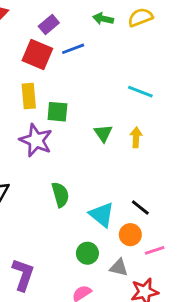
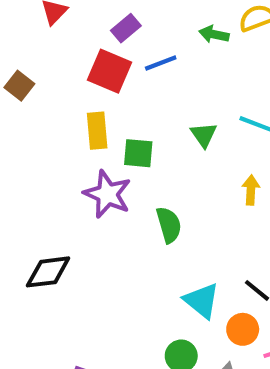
green arrow: (103, 19) -> (214, 34), moved
green triangle: (103, 133) -> (204, 135), moved
green semicircle: (60, 195) -> (169, 225), moved

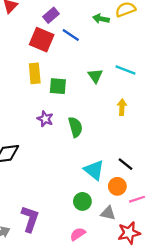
blue line: (161, 63) -> (71, 35), turned 54
purple star: (107, 194) -> (45, 119), moved, size x0.6

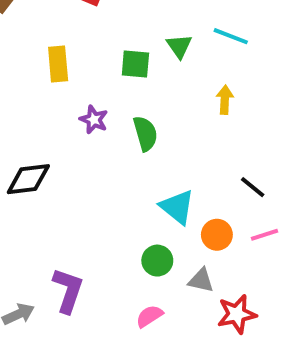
yellow rectangle: (35, 73) -> (58, 64), moved
green square: (58, 86) -> (135, 64), moved
black line: (125, 164) -> (253, 187), moved
pink line: (137, 199) -> (265, 235), moved

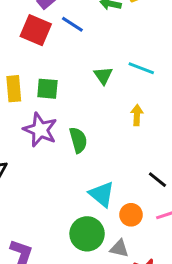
green square: (135, 64) -> (47, 89), moved
purple star: (94, 120) -> (40, 130), size x1.6
green circle: (157, 261) -> (87, 234), size x1.5

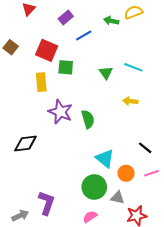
blue line: (72, 24) -> (84, 36), turned -63
red square: (36, 30) -> (47, 50), moved
green square: (47, 89) -> (66, 67), moved
yellow arrow: (137, 115) -> (130, 101), turned -88

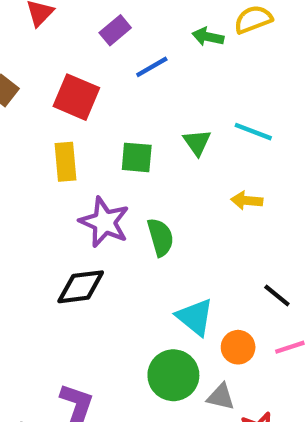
green square: (66, 67) -> (137, 157), moved
black diamond: (25, 144) -> (81, 287), moved

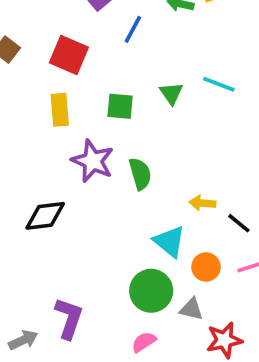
blue line: (152, 67) -> (133, 29), turned -32
yellow arrow: (247, 201) -> (202, 203), moved
black diamond: (81, 287) -> (45, 216), moved

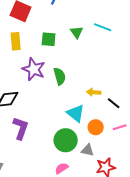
purple L-shape: (69, 318) -> (21, 128), moved

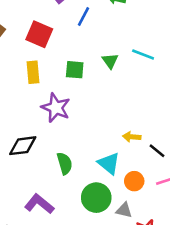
green semicircle: (60, 76) -> (65, 163), moved
purple L-shape: (21, 128) -> (39, 204), moved, turned -70

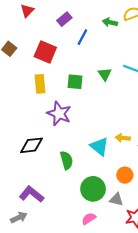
cyan triangle: (109, 163) -> (99, 146), moved
purple L-shape: (39, 204) -> (31, 194), moved

